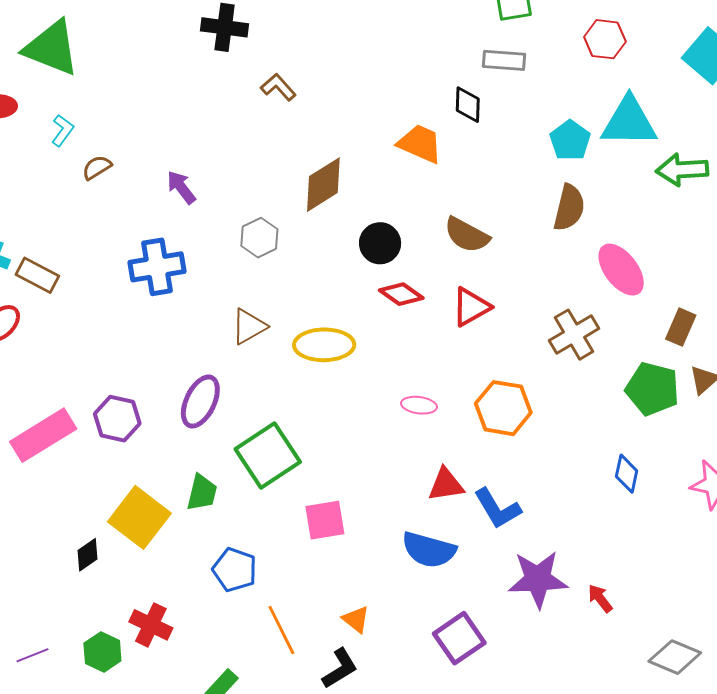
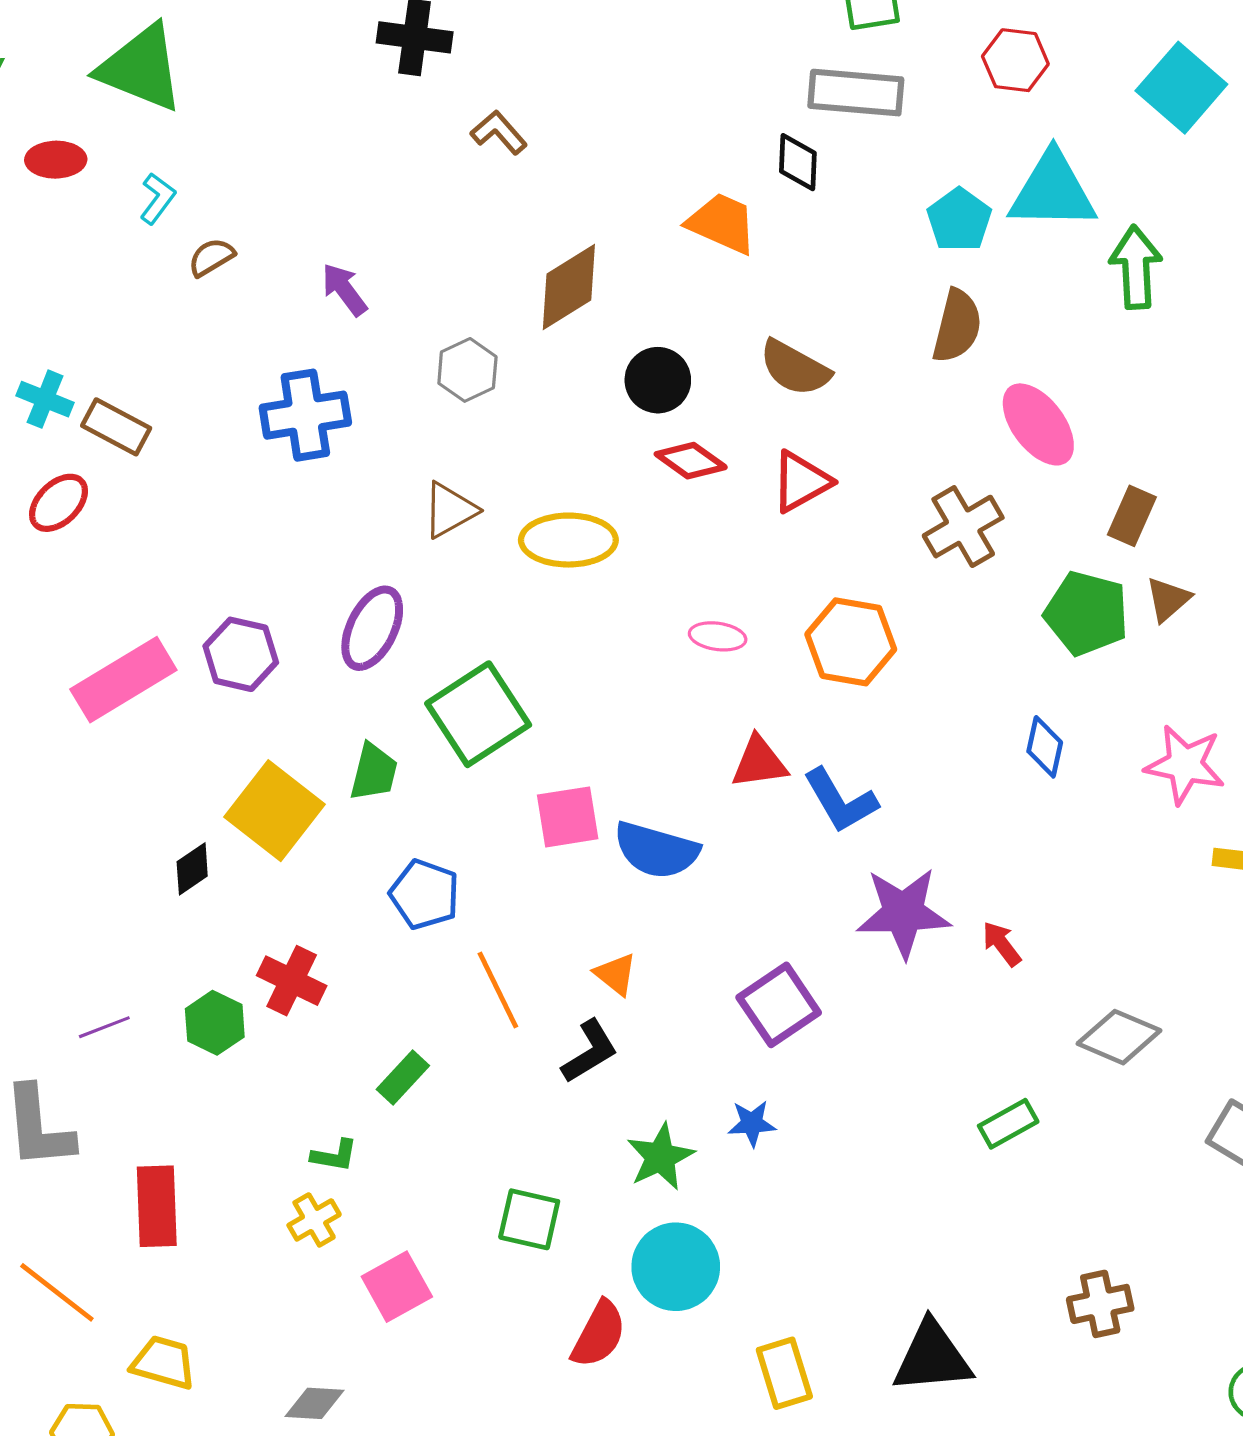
gray rectangle: (504, 60) -> (856, 93), size x1.4
green arrow: (682, 170) -> (1136, 267), turned 90
blue semicircle: (429, 550) -> (656, 850), moved

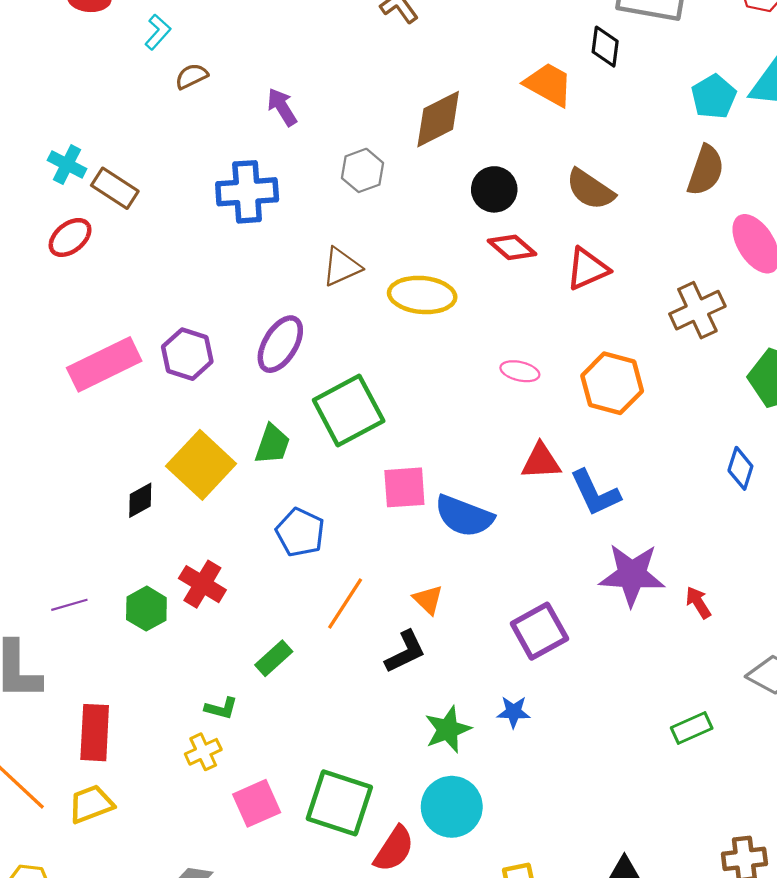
orange line: (498, 990) -> (345, 603), turned 54
green square: (529, 1219) -> (339, 803), moved, size x1.5
yellow trapezoid: (164, 1363) -> (91, 804), moved, turned -42

